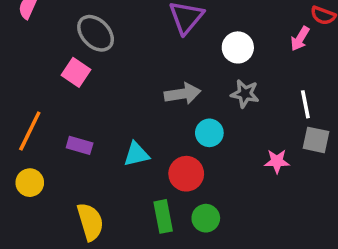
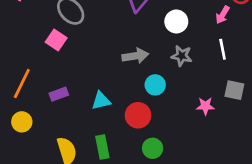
white line: (305, 104) -> (223, 49), moved
purple rectangle: (80, 145) -> (59, 94), turned -36
green rectangle: (163, 216) -> (102, 147), moved

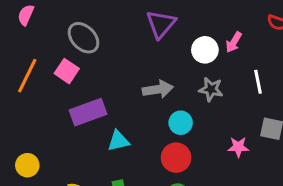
pink arrow: (223, 15) -> (234, 42), moved
orange line: (22, 84) -> (27, 76), moved
purple rectangle: (59, 94) -> (88, 112), moved, size x1.6
red circle: (138, 115) -> (176, 158), moved

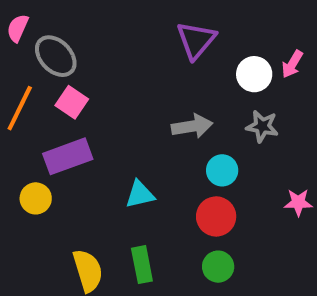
gray ellipse: (83, 38) -> (56, 56), moved
purple rectangle: (88, 112) -> (68, 156), moved
yellow circle: (27, 165) -> (36, 198), moved

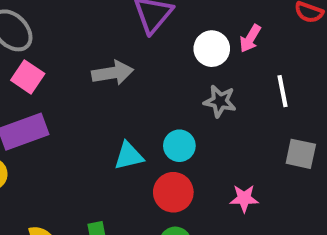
gray arrow: (192, 126) -> (113, 73), moved
cyan triangle: (140, 194) -> (129, 156), moved
pink star: (298, 202) -> (244, 198), moved

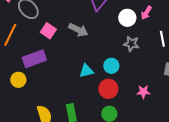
gray arrow: (113, 73) -> (78, 30), turned 36
pink square: (28, 77) -> (48, 31), moved

